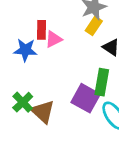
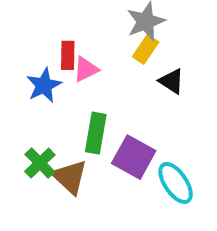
blue star: (25, 50) -> (44, 85), turned -30
green rectangle: (102, 82) -> (96, 133), moved

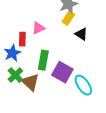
red rectangle: (68, 55) -> (22, 39), moved
blue star: (44, 85) -> (12, 53), moved

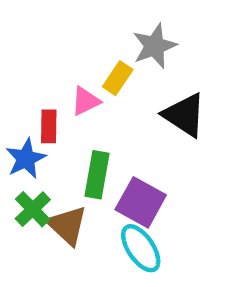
yellow rectangle: (68, 18) -> (118, 78), moved
black triangle: (81, 34) -> (184, 115), size x1.5
cyan ellipse: (83, 85) -> (141, 248), moved

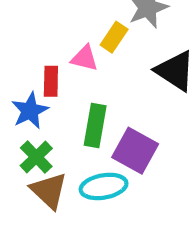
pink triangle: (86, 101) -> (85, 58), turned 40
brown triangle: (67, 225) -> (49, 191), moved
cyan ellipse: (141, 248) -> (104, 186), moved, turned -66

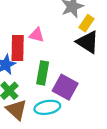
yellow rectangle: (114, 37) -> (86, 23), moved
red rectangle: (51, 81) -> (18, 48), size x1.5

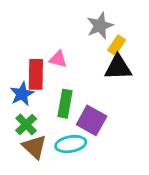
black triangle: (88, 42) -> (118, 67), turned -35

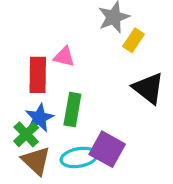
black triangle: (118, 67) -> (148, 88), moved, turned 40
blue star: (22, 94) -> (39, 118), moved
purple square: (92, 120) -> (107, 149), moved

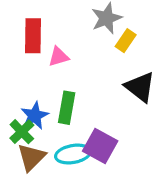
pink triangle: (64, 57) -> (59, 57), turned -30
red rectangle: (38, 75) -> (33, 36), moved
brown triangle: (36, 161) -> (31, 157), turned 32

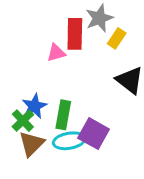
red rectangle: (33, 36) -> (75, 34), moved
green rectangle: (67, 108) -> (63, 115), moved

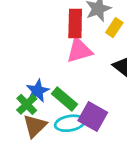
pink triangle: (56, 53) -> (79, 50), moved, size x1.5
green rectangle: (63, 115) -> (64, 99), turned -60

